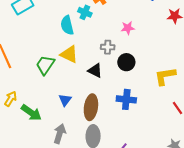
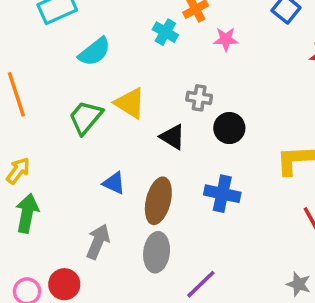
cyan semicircle: (67, 25) -> (94, 52), moved, turned -120
pink star: (128, 28) -> (226, 39), moved
blue triangle: (65, 100) -> (114, 183), turned -48
green arrow: (31, 113) -> (27, 213), moved, turned -120

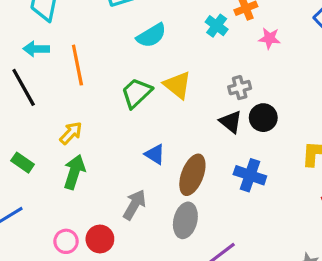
gray cross: (199, 98) -> (240, 88), turned -30
black triangle: (173, 137) -> (231, 122), moved

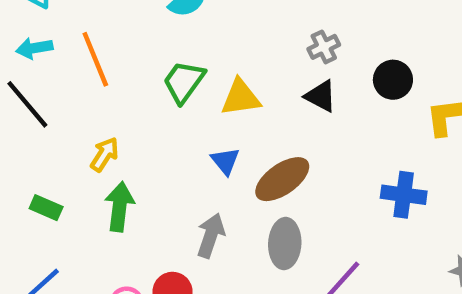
yellow triangle: (178, 85) -> (241, 98), moved, turned -36
black circle: (263, 118) -> (393, 80), moved
blue triangle: (155, 154) -> (225, 161), turned 30
brown ellipse: (192, 175) -> (282, 179), turned 45
blue cross: (250, 175) -> (404, 195), moved

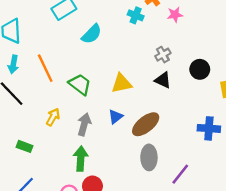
cyan arrow: (34, 48) -> (13, 64), turned -66
green trapezoid: (184, 82) -> (80, 84), moved, turned 95
blue triangle: (225, 161) -> (116, 117), turned 35
green arrow: (119, 207) -> (81, 159), moved
gray arrow: (211, 236) -> (84, 124), moved

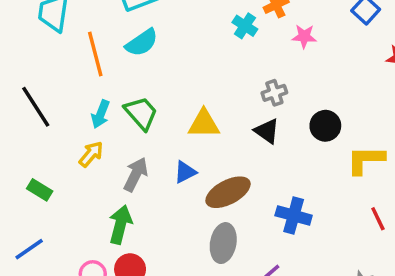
cyan semicircle: (92, 34) -> (142, 43), moved
cyan arrow: (13, 64) -> (100, 114), moved
orange line: (45, 68) -> (95, 54), moved
blue cross: (209, 128) -> (294, 215), moved

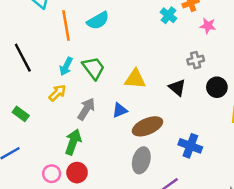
gray cross: (274, 93) -> (196, 60), moved

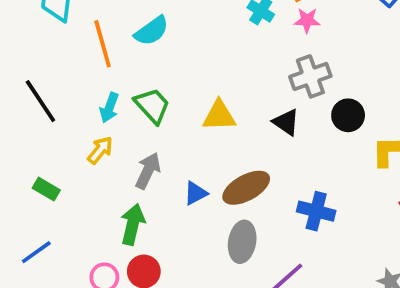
pink star: (208, 26) -> (307, 20), moved
gray cross: (196, 60) -> (310, 76), size x1.5
blue triangle: (120, 110) -> (196, 193), moved

